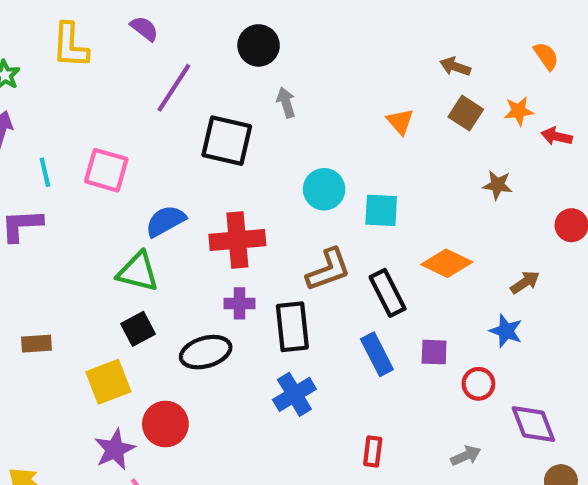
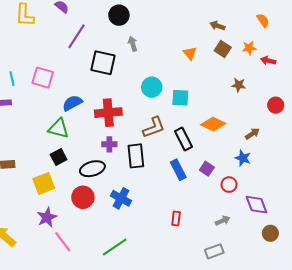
purple square: (434, 352) -> (207, 169), turned 32
blue cross: (294, 394) -> (121, 198), moved, turned -30
red circle: (165, 424) -> (83, 197), moved

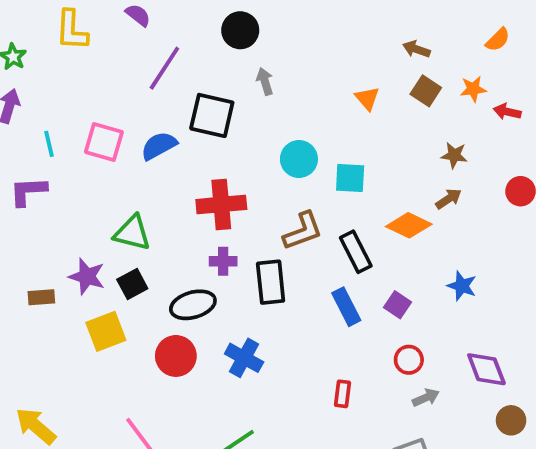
orange semicircle: (263, 20) -> (498, 40), turned 80
blue semicircle: (72, 103) -> (159, 146), moved
brown arrow: (252, 134) -> (449, 199), moved
red circle: (229, 185) -> (409, 360), moved
purple star: (47, 217) -> (87, 276), moved, turned -30

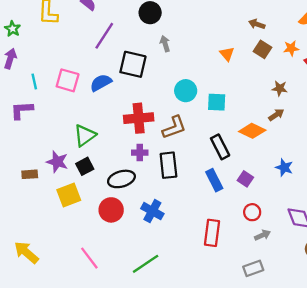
brown L-shape: (303, 231) -> (174, 127), moved
green triangle: (132, 233) -> (85, 135), turned -50
red rectangle: (342, 394) -> (212, 233), size x1.6

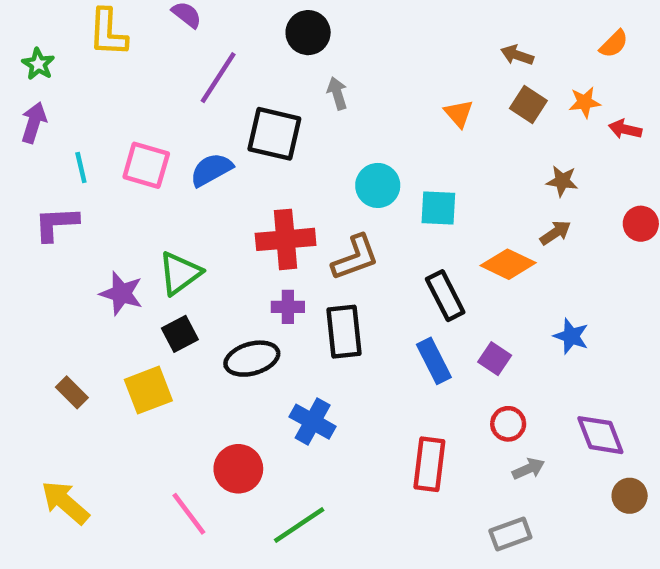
purple star: (57, 162) -> (121, 293), moved
brown rectangle: (30, 174) -> (72, 392), moved, turned 49
red circle: (111, 210) -> (238, 469), moved

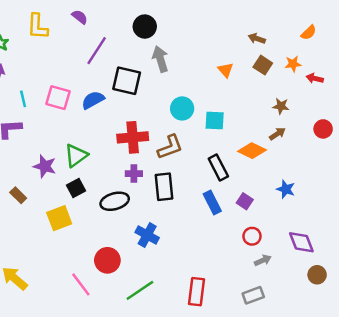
gray arrow: (337, 93) -> (160, 59), size x1.5
brown rectangle: (72, 392) -> (18, 195), moved
red rectangle: (429, 464) -> (197, 292), moved

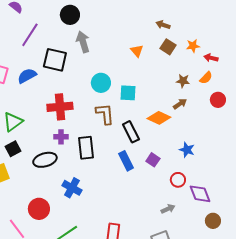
orange semicircle: (309, 33) -> (206, 78), moved
brown L-shape: (170, 147) -> (105, 114), moved, turned -75
red circle: (252, 236) -> (178, 180), moved

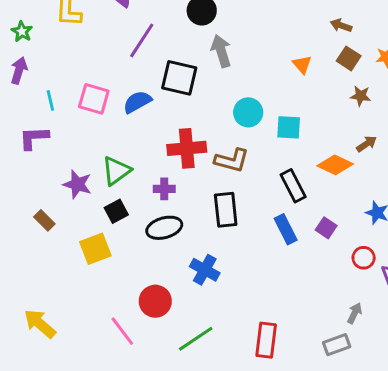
brown star: (183, 81) -> (361, 96), moved
brown L-shape: (105, 114) -> (232, 160), moved, turned 110
purple cross: (61, 137) -> (164, 189), moved
gray arrow: (168, 209) -> (355, 313), moved, turned -40

